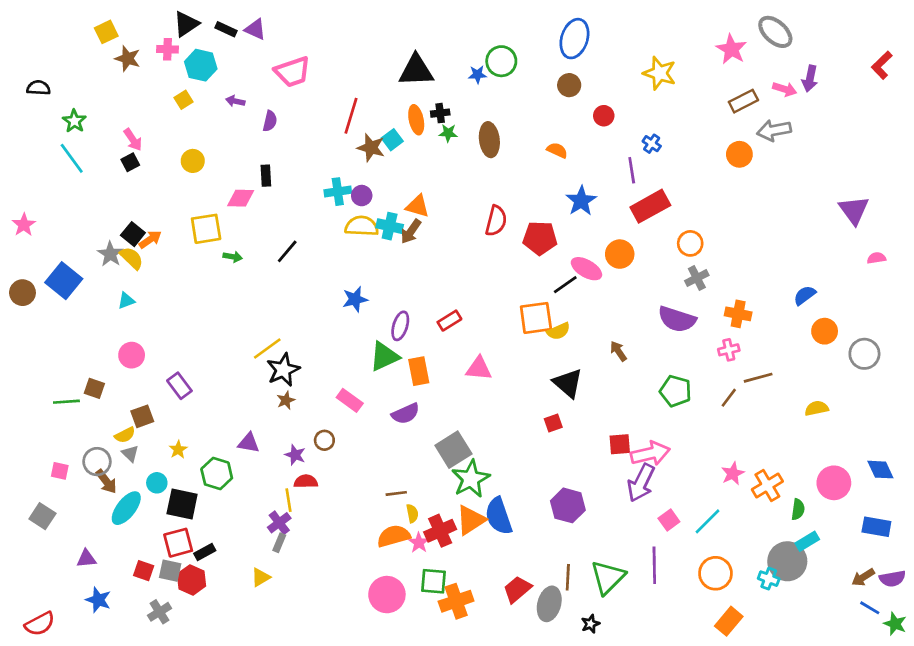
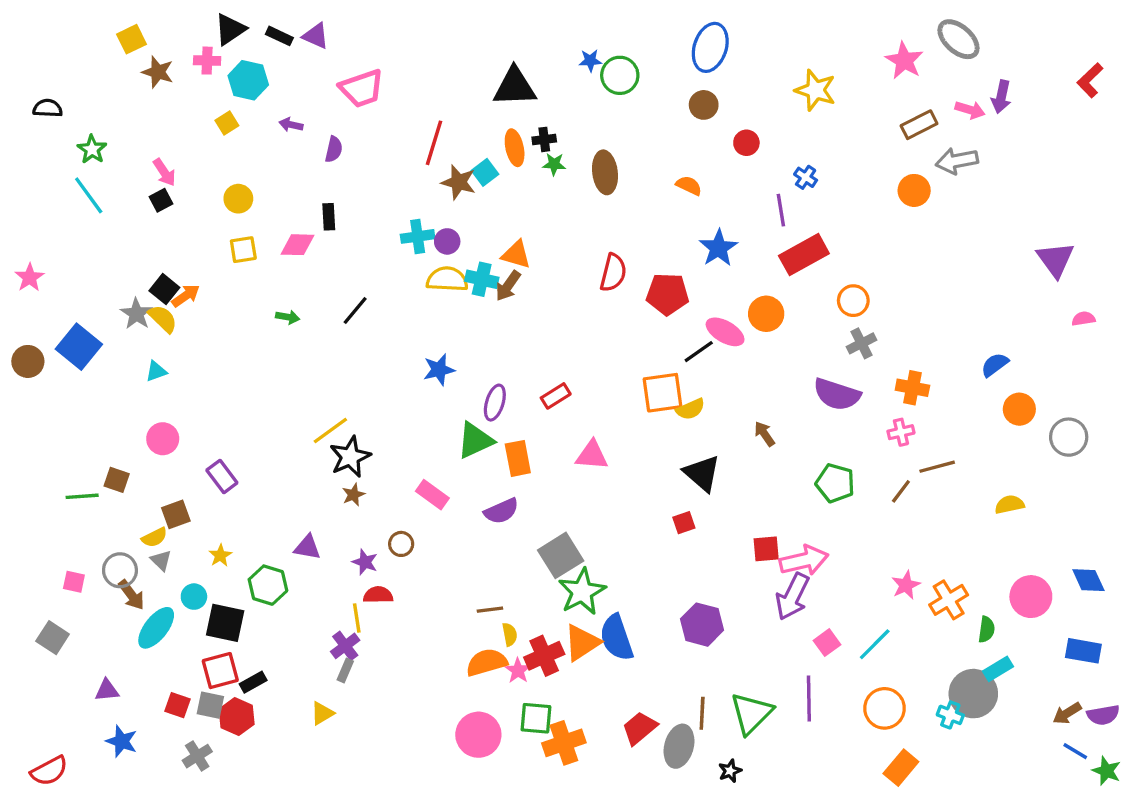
blue star: (477, 74) -> (590, 61), moved
yellow square: (206, 229) -> (243, 250), moved, size x0.7

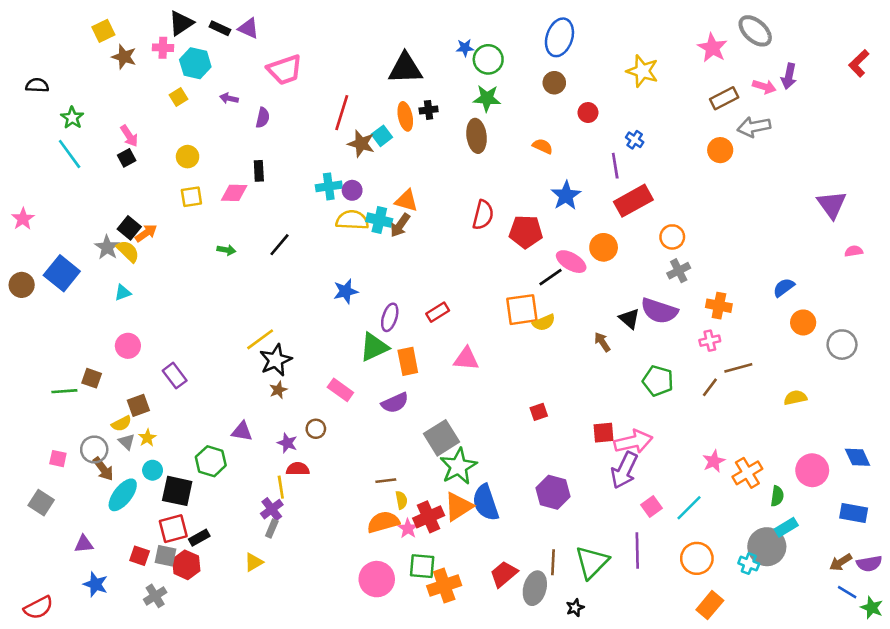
green star: (554, 164) -> (487, 98), moved, size x1.5
black triangle: (702, 473) -> (629, 319), moved, size x0.7
yellow star: (220, 555) -> (147, 438), moved

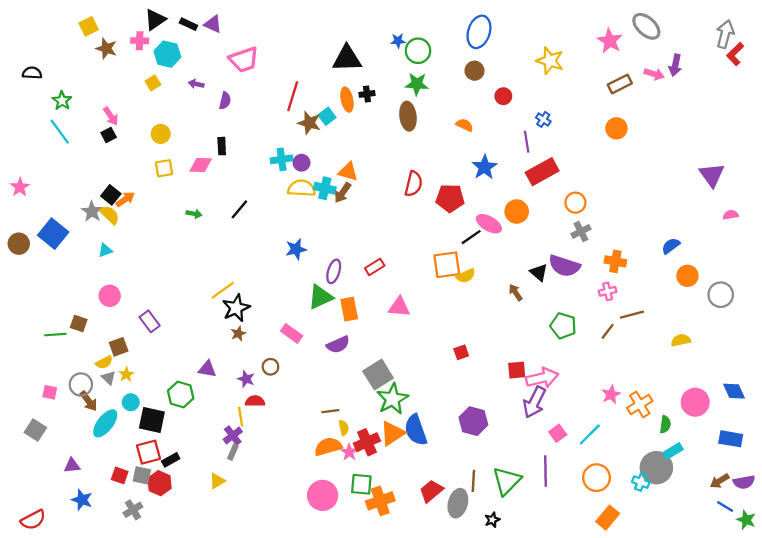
gray arrow: (754, 127) -> (725, 34), moved, turned 116

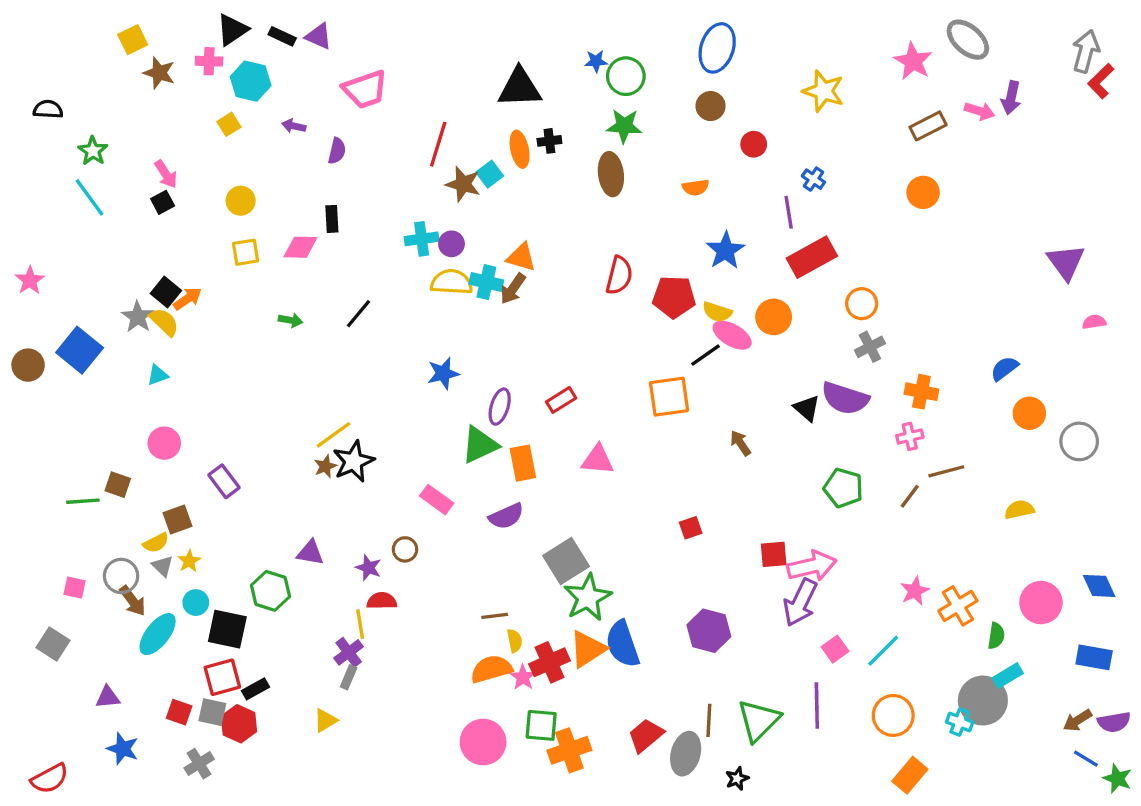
orange semicircle: (465, 125) -> (696, 187), turned 147
yellow semicircle: (466, 276) -> (717, 312), moved, turned 42
brown arrow: (516, 292) -> (740, 443), moved
brown star: (238, 333) -> (325, 466), moved

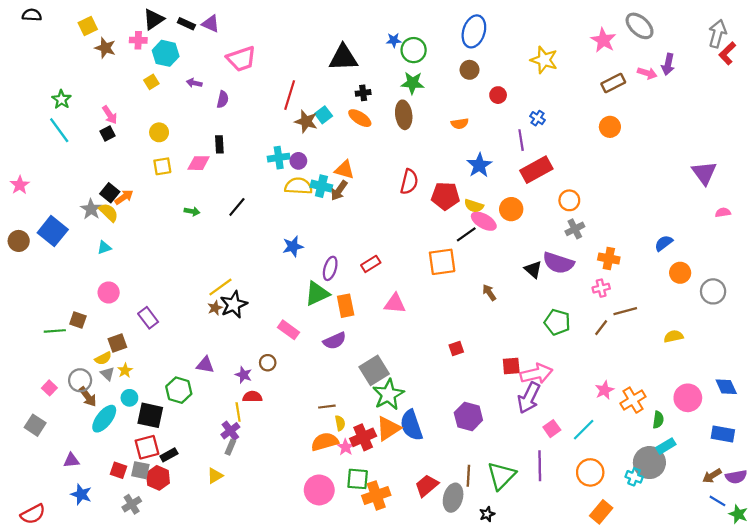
black semicircle: (48, 109) -> (32, 15), moved
orange ellipse: (520, 149) -> (360, 118), moved, turned -45
pink square: (75, 588) -> (49, 388), turned 32

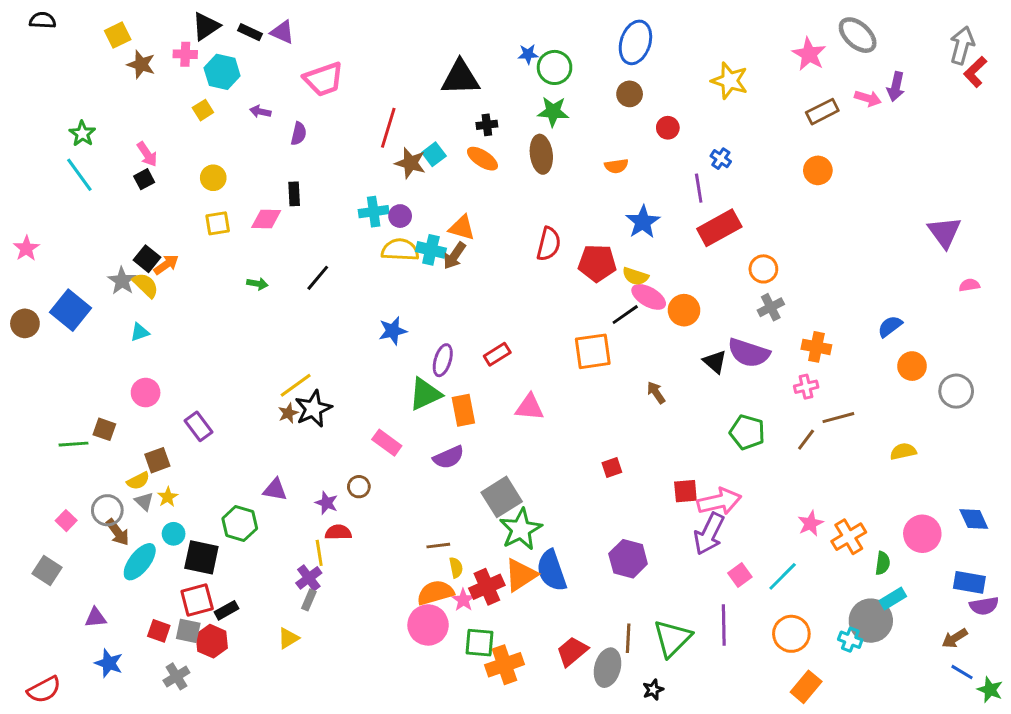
orange circle: (511, 209) -> (684, 310), moved
purple semicircle: (736, 477) -> (984, 606), moved
pink circle: (319, 490) -> (428, 625), moved

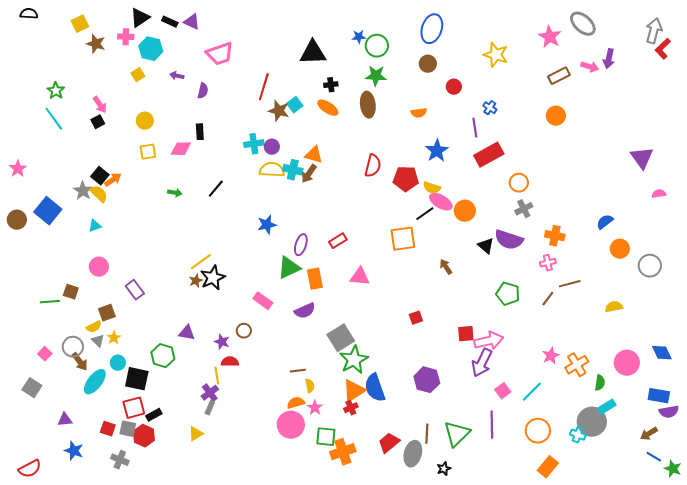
red cross: (487, 587) -> (351, 408), moved, size x0.6
orange semicircle: (435, 593) -> (296, 403), size x0.7
gray cross: (176, 676) -> (120, 460), turned -36

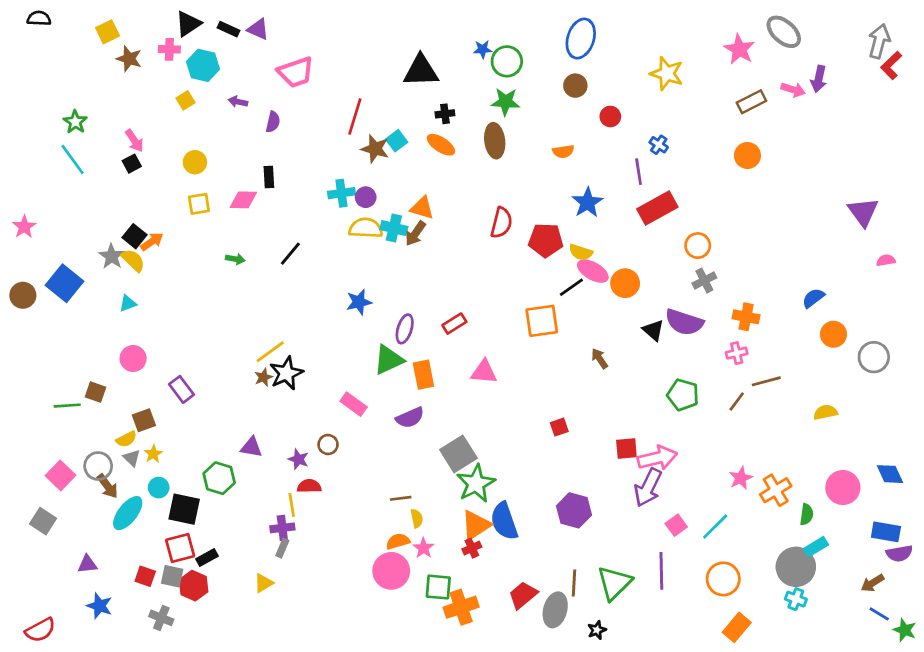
pink square: (45, 354) -> (60, 475), size x1.5
purple cross: (210, 393) -> (282, 528), turned 30
cyan cross: (578, 435) -> (796, 599), moved

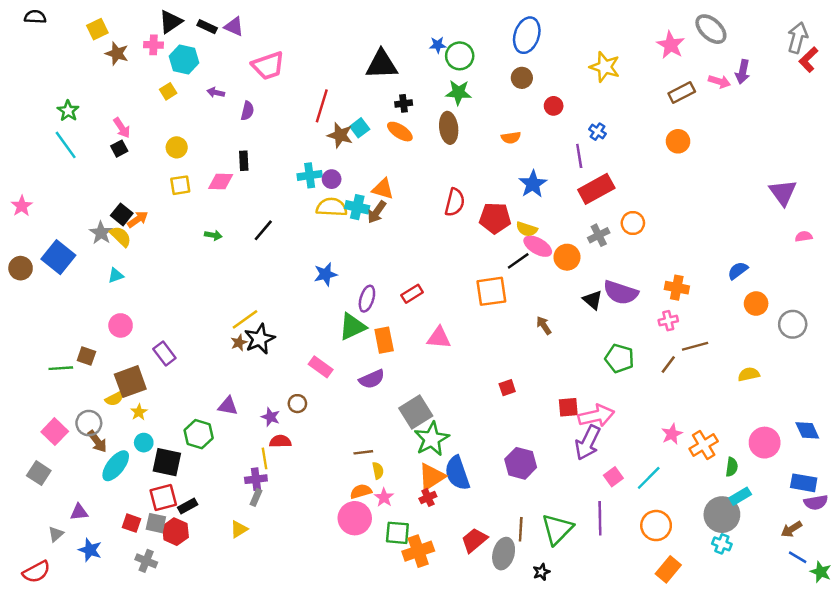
gray cross: (704, 281) -> (599, 235), moved
brown square: (144, 420) -> (130, 382), size x1.5
gray triangle: (132, 458) -> (56, 534), moved, turned 35

